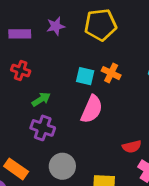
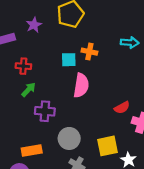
red cross: (21, 71) -> (23, 66), moved
green arrow: (41, 99) -> (28, 90), moved
orange rectangle: (16, 169) -> (32, 151), turned -30

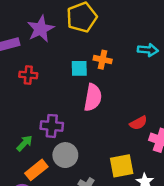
purple star: (34, 25) -> (41, 29), size x1.5
green arrow: (28, 90) -> (24, 143), moved
gray circle: (69, 138) -> (65, 155), moved
orange rectangle: (32, 151) -> (36, 170), turned -30

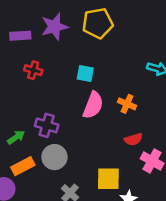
orange cross: (103, 60) -> (127, 104), moved

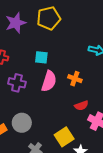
purple cross: (47, 125) -> (17, 83), moved
yellow square: (108, 179) -> (64, 137), turned -30

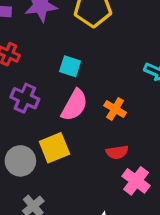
yellow square: (64, 137) -> (54, 148), moved

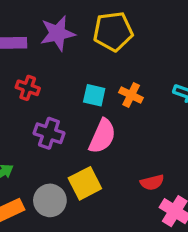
orange cross: (115, 109) -> (131, 95), moved

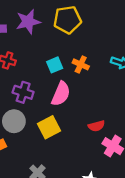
cyan square: (94, 95) -> (55, 65), turned -35
gray circle: (50, 200) -> (14, 121), moved

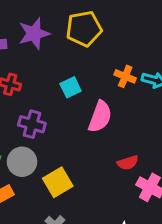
orange cross: (81, 64) -> (125, 76), moved
pink semicircle: (61, 94) -> (100, 117), moved
yellow square: (49, 127) -> (58, 182), moved

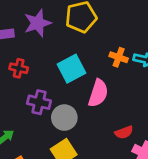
cyan square: (71, 87) -> (71, 69), size x1.5
gray circle: (22, 162) -> (64, 118), moved

